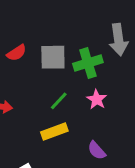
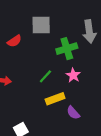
gray square: (53, 57) -> (41, 25), moved
yellow rectangle: (54, 132) -> (55, 99), moved

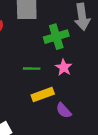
green line: (45, 76) -> (32, 69), turned 48

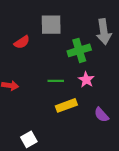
purple semicircle: (64, 111) -> (101, 115), moved

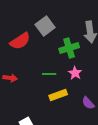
gray square: (51, 25) -> (45, 26), turned -36
red semicircle: (22, 42) -> (20, 41), size x1.5

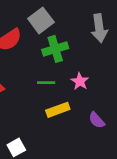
green cross: (69, 48) -> (55, 49), moved

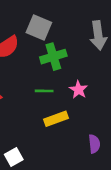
gray square: (41, 20) -> (39, 28), turned -30
purple semicircle: (97, 120) -> (94, 144), moved, turned -144

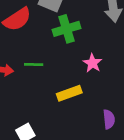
green line: (44, 91) -> (34, 64), moved

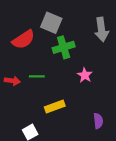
yellow rectangle: (69, 93) -> (55, 106), moved

